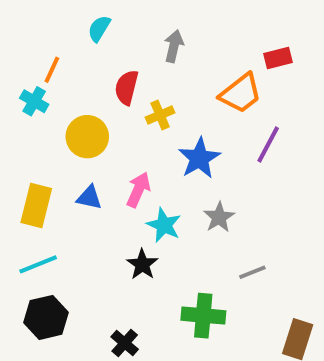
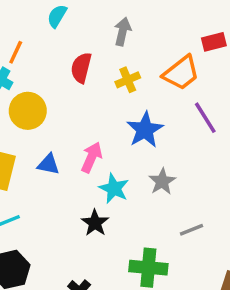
yellow cross: (160, 115) -> (128, 80), moved
yellow circle: (87, 137) -> (28, 111), moved
purple line: (268, 144) -> (205, 118), turned -60

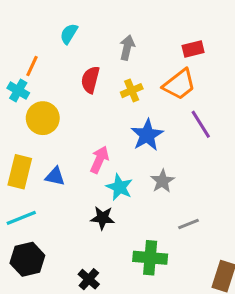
red rectangle: (214, 42) -> (193, 49), moved
blue triangle: (48, 164) -> (55, 176), moved
black star: (95, 223) -> (103, 218), turned -30

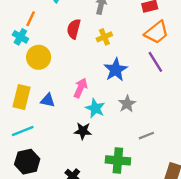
orange trapezoid: (179, 84) -> (157, 32), moved

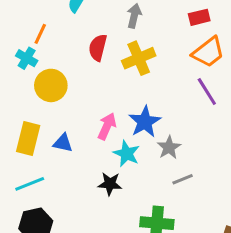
yellow cross: (104, 37) -> (139, 58), size x1.5
blue star: (116, 70) -> (145, 122), moved
gray line: (146, 136) -> (183, 179), moved

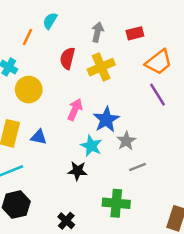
red rectangle: (199, 17) -> (135, 33), moved
orange line: (40, 34) -> (27, 37), moved
pink arrow: (107, 126) -> (75, 110), moved

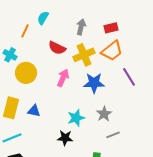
red semicircle: (67, 58) -> (57, 48), turned -78
orange trapezoid: (159, 62) -> (112, 51), moved
pink arrow: (75, 110) -> (63, 78), moved
blue star: (106, 120) -> (94, 83), moved, turned 30
cyan star: (91, 146) -> (76, 118), turned 30

